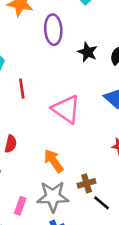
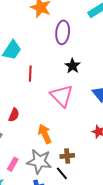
black star: (88, 52) -> (73, 66), moved
black line: (102, 203) -> (62, 173), moved

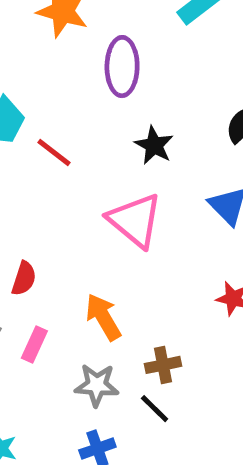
red line: (30, 74) -> (54, 152), moved, turned -49
gray star: (39, 161) -> (97, 385), size x0.7
pink rectangle: (13, 164) -> (34, 345), moved

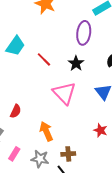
purple ellipse: (122, 67) -> (84, 33), moved
red line: (54, 152) -> (44, 59), moved
pink rectangle: (34, 345) -> (14, 154), moved

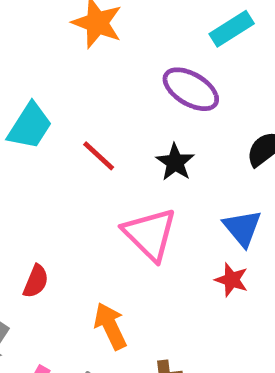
purple ellipse: (84, 33) -> (191, 89), turned -65
red star: (100, 130) -> (232, 280), moved

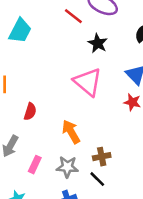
red line: (99, 156) -> (73, 16), moved

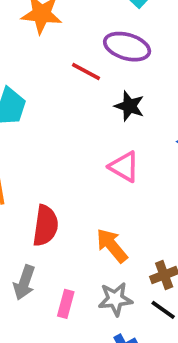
pink triangle: (88, 82) -> (124, 167), size x0.7
red semicircle: (30, 112) -> (45, 226), size x1.5

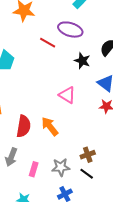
black star: (129, 106) -> (82, 61), moved
orange arrow: (112, 246) -> (50, 126), moved

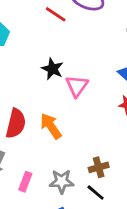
black star: (82, 61) -> (52, 69), moved
pink triangle: (67, 95) -> (77, 86), turned 30

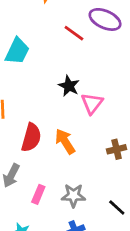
brown cross: (99, 167) -> (117, 149), moved
black line: (96, 193) -> (117, 207), moved

